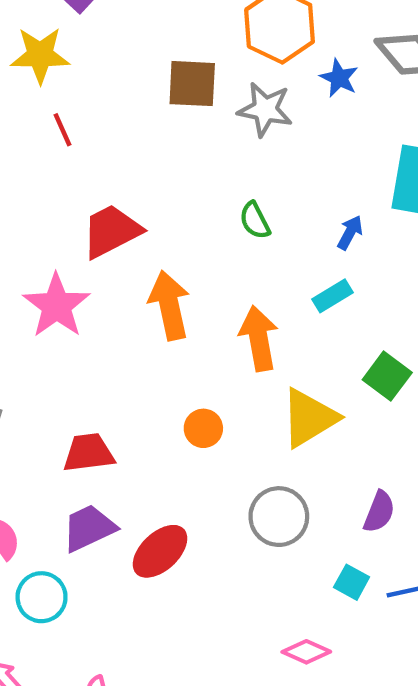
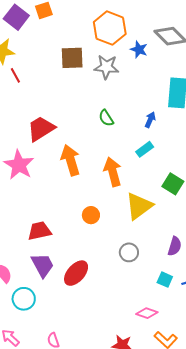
red line: (63, 130) -> (15, 75), moved
gray circle: (279, 517) -> (129, 252), size x0.7
purple trapezoid: (89, 528) -> (43, 265), turned 92

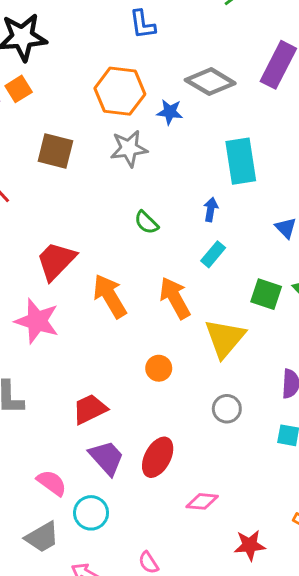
brown square: (72, 58) -> (55, 151), moved, turned 30
pink diamond: (147, 313) -> (202, 501), moved

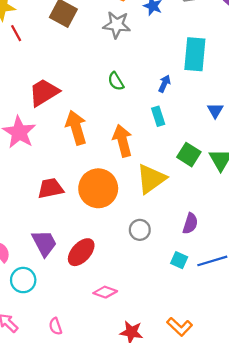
cyan rectangle: (213, 254) -> (158, 116), turned -72
orange circle: (159, 368) -> (98, 188), size x2.0
red trapezoid: (90, 409) -> (51, 188), moved

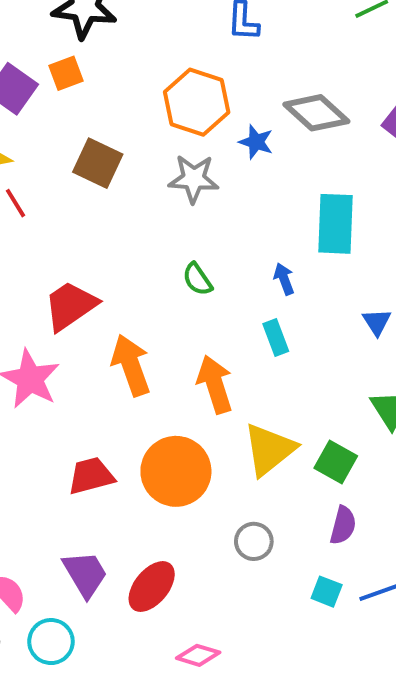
blue arrow: (164, 84) -> (284, 279), turned -42
green square: (189, 155) -> (336, 462), moved

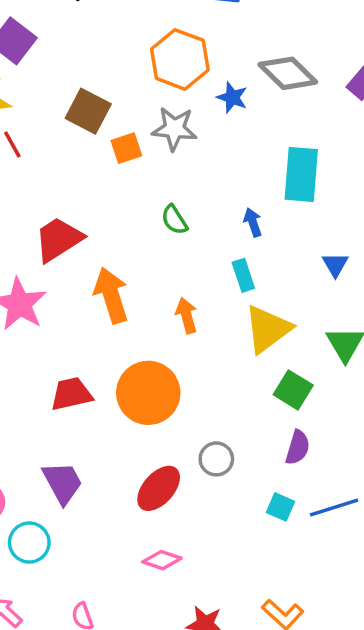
orange square: (66, 73) -> (126, 148), moved
orange arrow: (215, 384) -> (187, 315), size x0.7
yellow triangle: (269, 450) -> (268, 329), moved
red ellipse: (152, 587) -> (159, 488), moved

